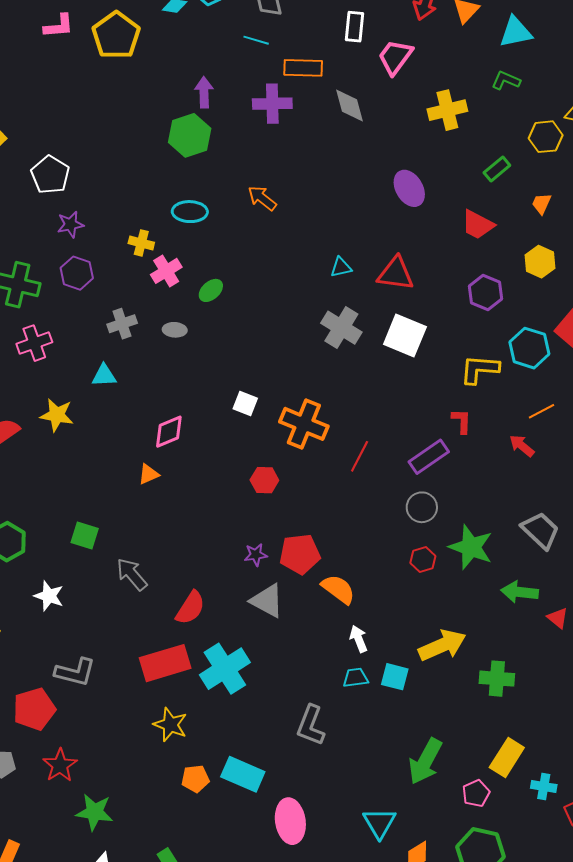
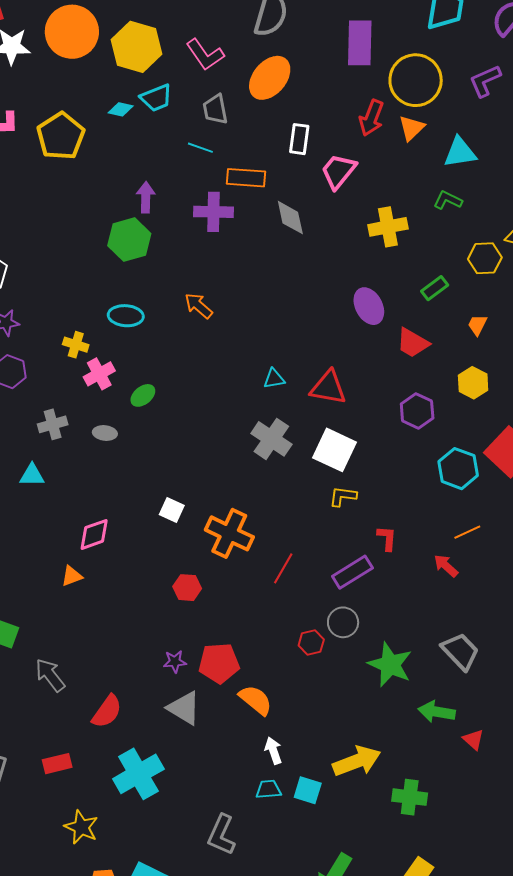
purple ellipse: (409, 188) -> (369, 306), moved
yellow L-shape: (480, 369) -> (343, 496), moved, size x0.7
red hexagon: (423, 560) -> (311, 643), moved
red rectangle: (165, 663) -> (57, 764), moved, size x0.6

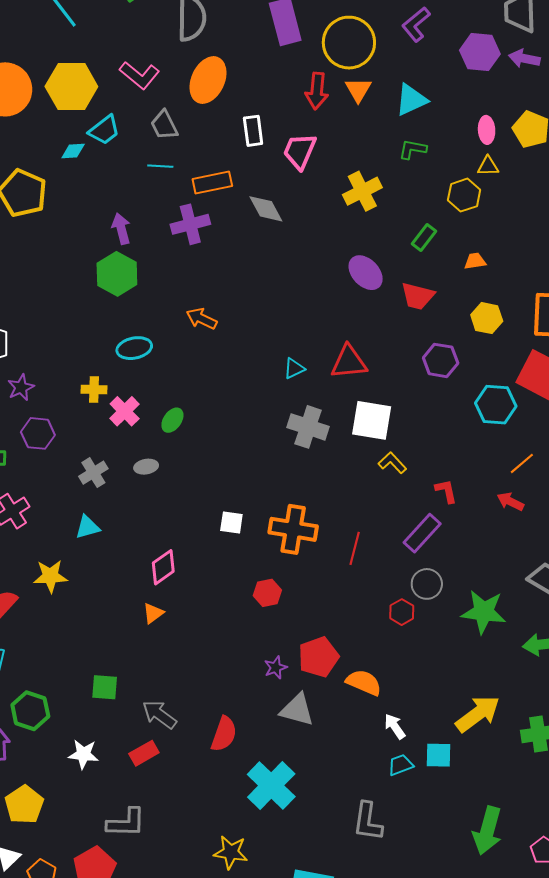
orange trapezoid: (477, 325) -> (475, 261), turned 70
yellow L-shape: (343, 496) -> (392, 463), turned 56
red rectangle: (57, 764) -> (144, 753), moved

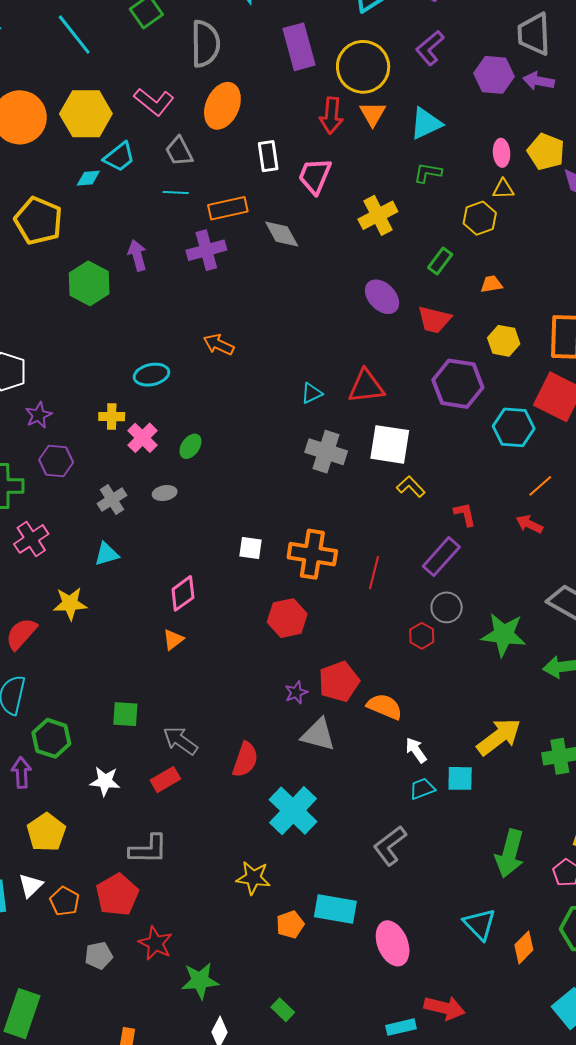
green hexagon: (117, 274) -> (89, 283), moved
purple hexagon: (441, 360) -> (458, 384), size x1.4
red hexagon: (267, 593) -> (287, 618), size x1.4
gray L-shape: (368, 821) -> (390, 846), turned 45

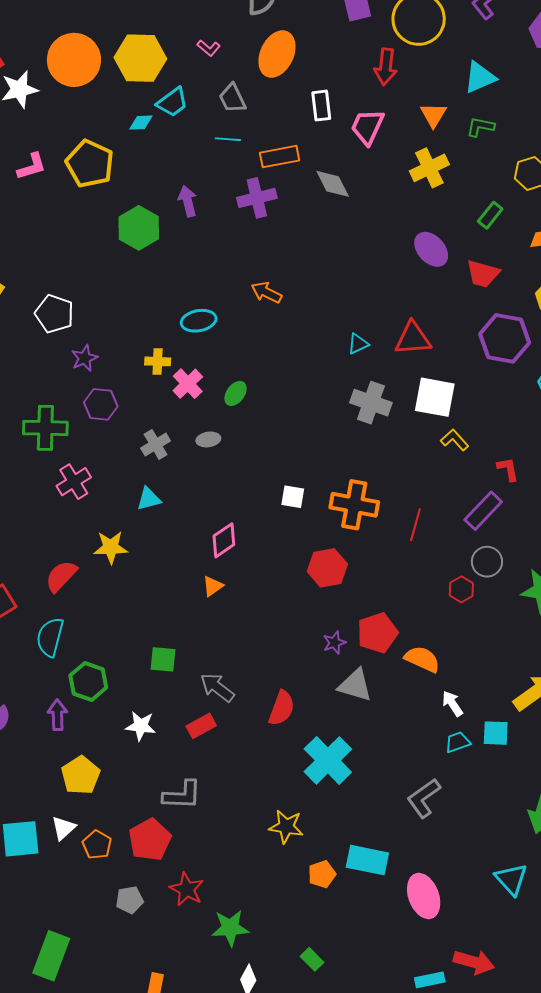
pink L-shape: (154, 102) -> (209, 48), size x0.6
orange triangle: (373, 114) -> (433, 115), moved

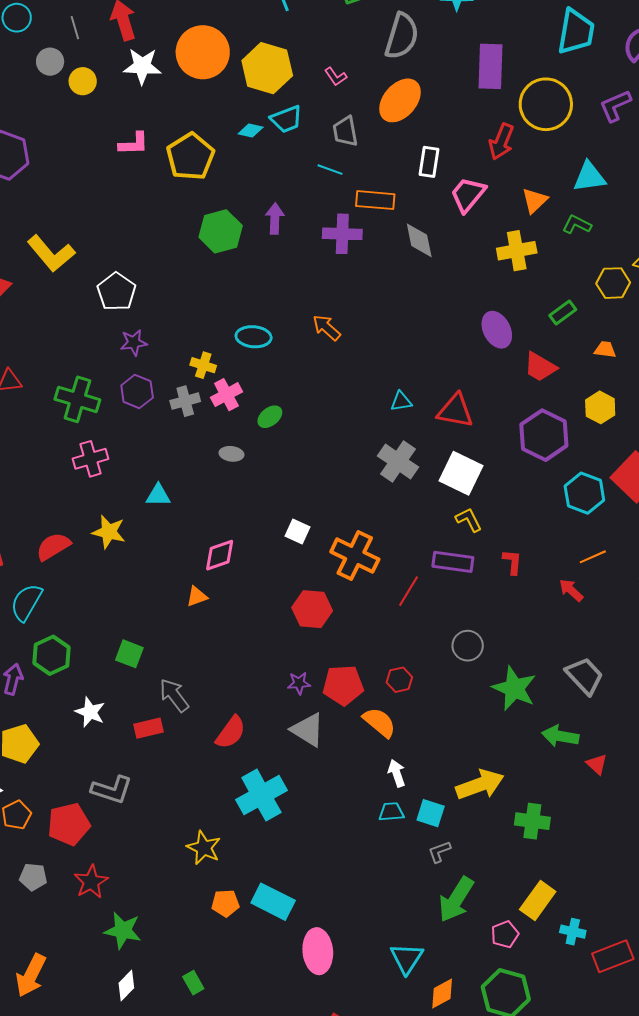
gray cross: (156, 444) -> (185, 401), moved
purple rectangle: (483, 511) -> (453, 562), moved, turned 39
red hexagon: (461, 589) -> (399, 680), moved
gray L-shape: (424, 798) -> (439, 852), moved, size x0.6

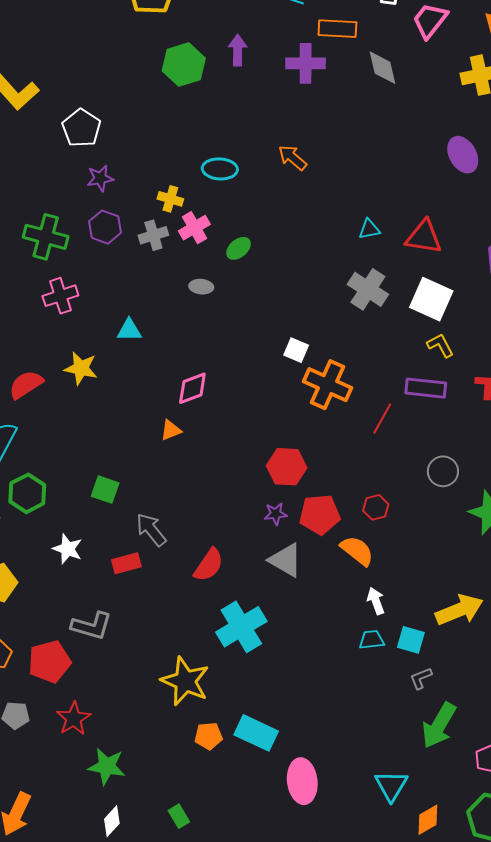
white square: (298, 532) -> (296, 350), moved
red hexagon: (312, 609) -> (287, 467), moved
yellow star: (204, 848) -> (185, 681), size x1.4

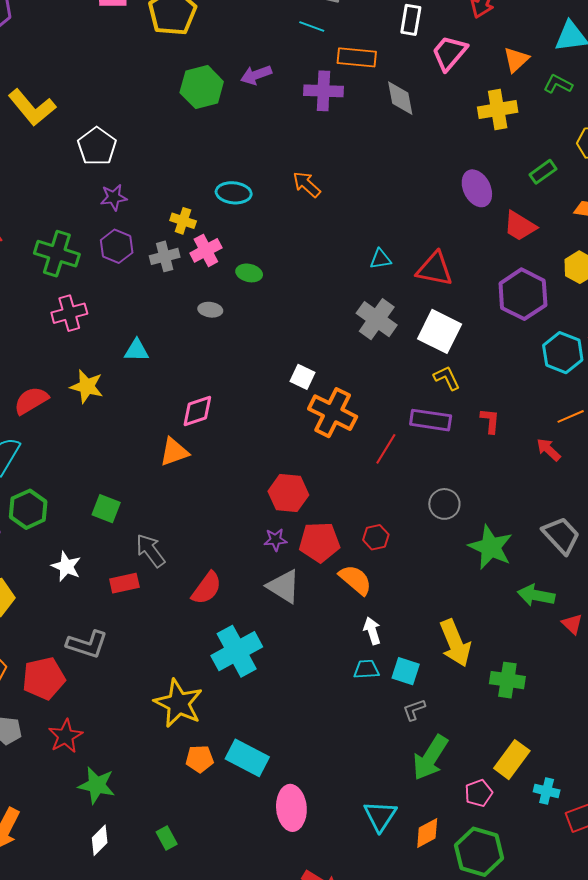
purple arrow: (238, 50) -> (256, 75), turned -112
green ellipse: (239, 248) -> (249, 273), turned 50
orange triangle: (171, 430) -> (174, 452), size x1.4
yellow arrow: (459, 610) -> (455, 643), turned 87
orange diamond: (428, 820) -> (427, 833), moved

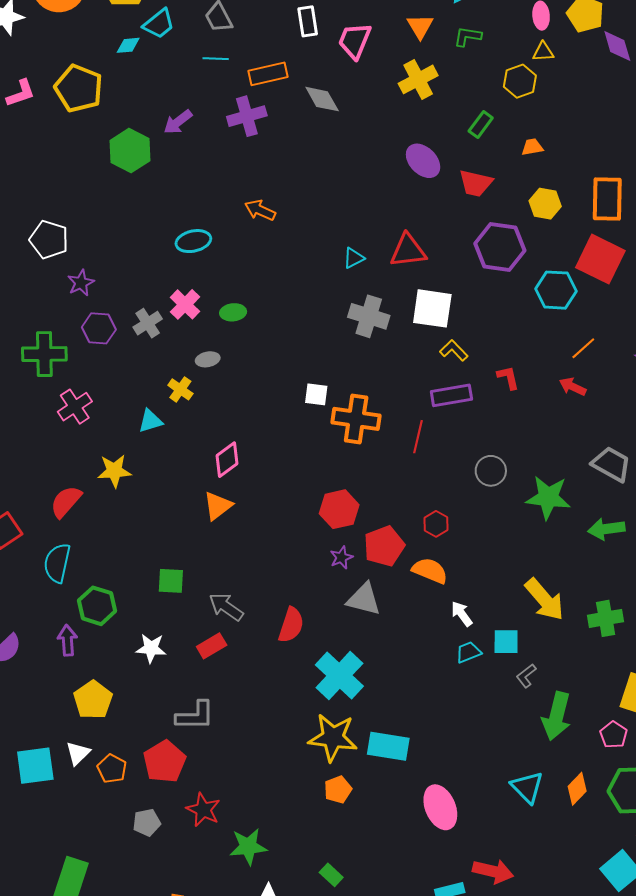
yellow cross: (183, 221) -> (180, 389), moved, turned 35
yellow star: (178, 703) -> (333, 738), moved
cyan rectangle: (247, 758) -> (388, 746), moved

